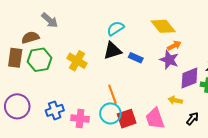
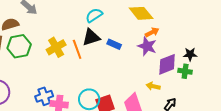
yellow cross: (77, 61) -> (56, 47), turned 30
orange line: (112, 94) -> (77, 49), moved
blue cross: (55, 110) -> (44, 96), moved

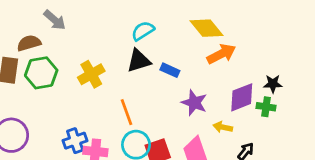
orange arrow: (152, 32) -> (221, 54), size x1.5
purple star: (147, 46) -> (194, 103), moved
orange line: (77, 49) -> (127, 112), moved

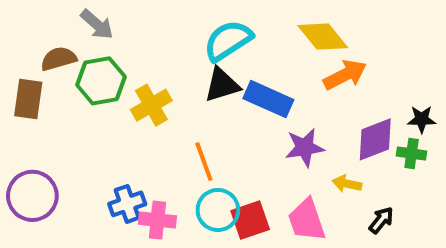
cyan semicircle: (143, 31) -> (228, 41), size x1.4
blue rectangle: (170, 70) -> (268, 99), size x1.6
green hexagon: (41, 73) -> (101, 81), moved
purple star: (194, 103) -> (305, 147), turned -30

